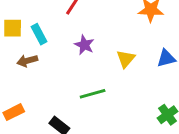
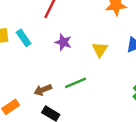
brown arrow: (27, 61) -> (43, 90), moved

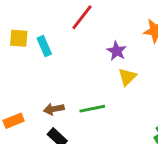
purple star: (63, 42) -> (117, 51), moved

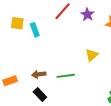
purple star: (117, 51) -> (87, 14), moved

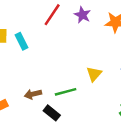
yellow triangle: (92, 55) -> (94, 74), moved
black rectangle: (40, 95) -> (52, 113), moved

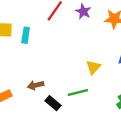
cyan rectangle: (21, 41) -> (26, 35), turned 35
green line: (66, 92) -> (78, 92), moved

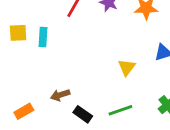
green line: (78, 92) -> (120, 110), moved

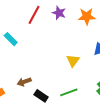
cyan rectangle: (43, 37) -> (11, 39), turned -48

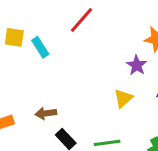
purple star: (59, 13) -> (137, 65), moved

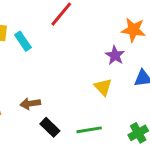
yellow triangle: (123, 98) -> (103, 87), turned -30

